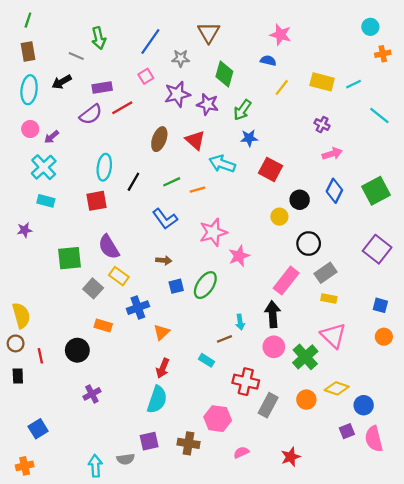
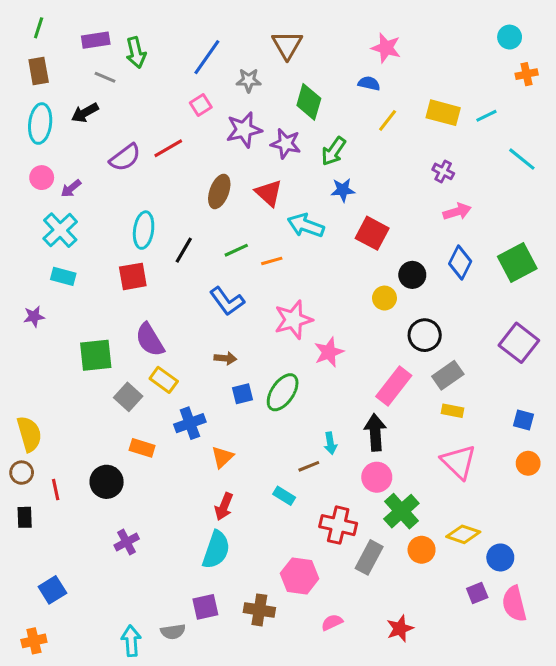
purple rectangle: (102, 87) -> (96, 40), moved
green cross: (305, 357) -> (401, 511), moved

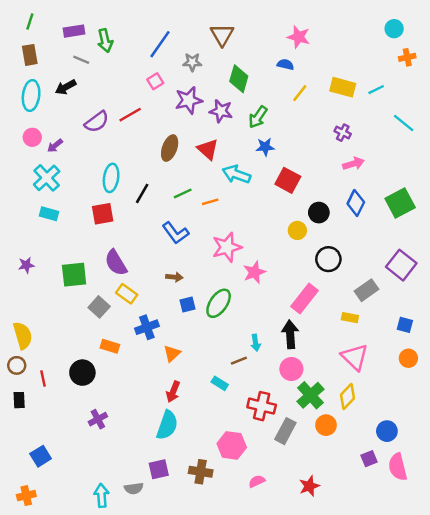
purple star: (34, 317) -> (26, 265), moved
gray rectangle: (448, 375) -> (367, 290), moved
yellow diamond: (463, 534) -> (348, 396), moved, turned -65

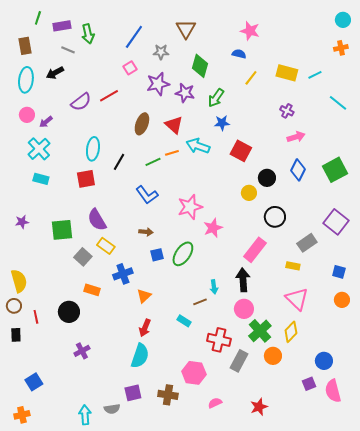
green line: (30, 21) -> (38, 18), moved
cyan circle: (394, 29) -> (343, 20), moved
orange line: (210, 202) -> (172, 153), moved

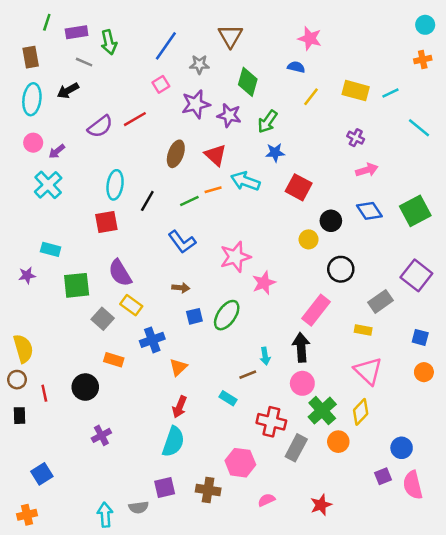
blue diamond: (298, 170) -> (369, 211), turned -60
cyan rectangle: (41, 179) -> (51, 249), moved

